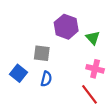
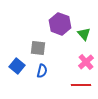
pink cross: (95, 69) -> (86, 62), turned 35
red line: (90, 94) -> (81, 85), turned -54

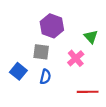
purple hexagon: (60, 24) -> (52, 26), moved
pink cross: (86, 62) -> (76, 58), moved

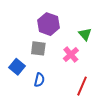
blue semicircle: (45, 77) -> (39, 80), moved
red line: (88, 92) -> (82, 86), turned -66

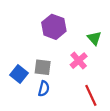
gray square: (38, 48) -> (43, 67), moved
red line: (82, 86) -> (91, 95), turned -48

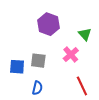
blue square: (19, 74) -> (17, 67), turned -35
blue semicircle: (44, 89) -> (37, 88), moved

